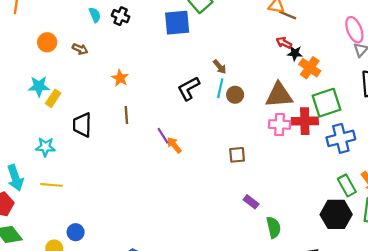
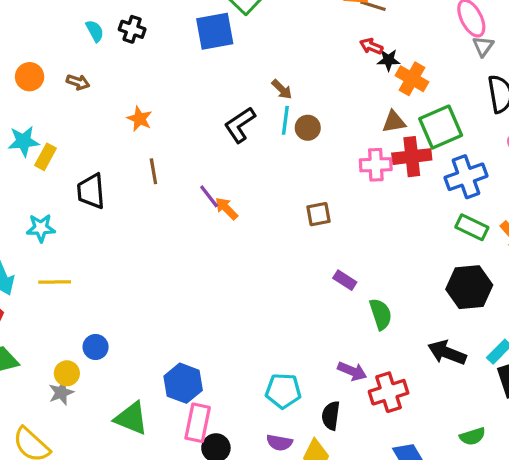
brown triangle: (279, 95) -> (394, 122), moved, size x0.6
green rectangle: (347, 185) -> (472, 227), moved, turned -30

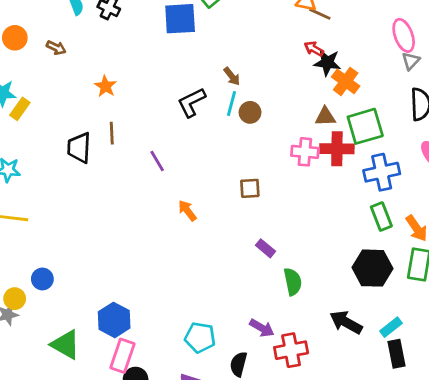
black star: (388, 60) -> (327, 63), size x1.4
black trapezoid: (91, 191) -> (79, 148), moved
orange arrow: (226, 208) -> (187, 211), moved
green rectangle: (472, 227) -> (381, 217), turned 36

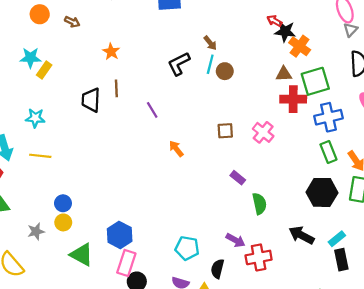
pink cross: (305, 152) -> (263, 132), moved, turned 35
yellow circle: (15, 299) -> (63, 222), moved

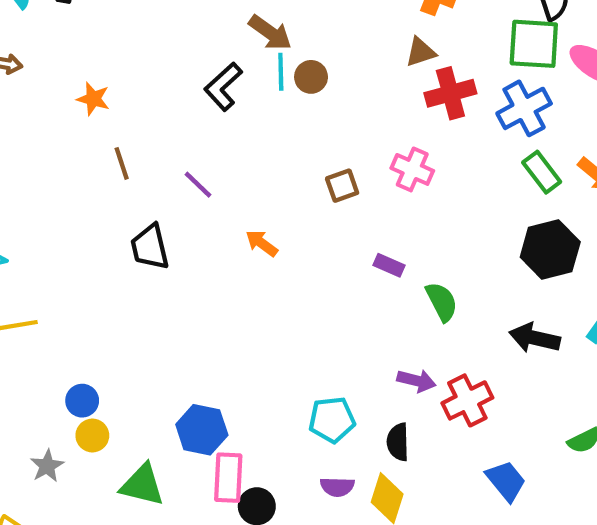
brown arrow: (210, 43) -> (270, 33), size x1.5
green square: (315, 81) -> (534, 44), moved, turned 36
black trapezoid: (91, 100) -> (150, 247), moved

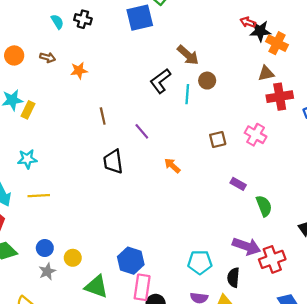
cyan line: (281, 72) -> (187, 94), moved
orange star: (93, 99) -> (79, 71), moved, turned -30
purple arrow: (417, 381) -> (246, 246), size x1.4
blue circle: (82, 401) -> (45, 248), moved

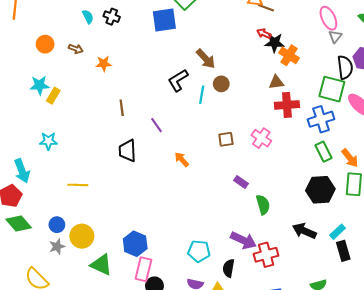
yellow line: (39, 196) -> (78, 185), moved
yellow circle: (73, 258) -> (82, 236), size x1.5

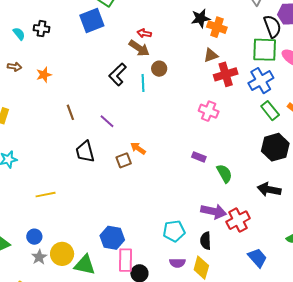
red arrow: (264, 34) -> (144, 33), moved
brown square: (226, 139) -> (124, 160), moved
yellow circle: (82, 236) -> (62, 254), moved

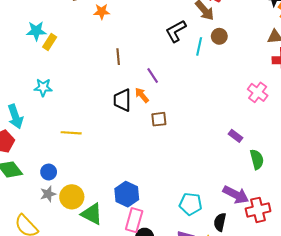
orange arrow: (138, 148) -> (142, 95), moved

